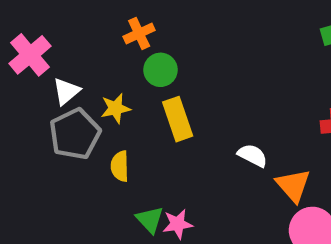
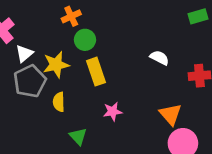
yellow star: (116, 108) -> (56, 65), size x1.4
white semicircle: (253, 155) -> (159, 58), moved
pink star: (178, 224) -> (113, 112), moved

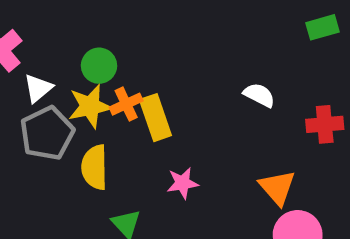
orange cross: (71, 16) -> (126, 104), moved
green circle: (85, 40) -> (99, 66), moved
yellow semicircle: (59, 102) -> (94, 167), size x1.4

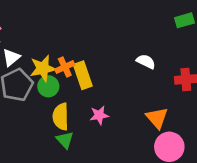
green circle: (99, 66) -> (48, 86), moved
yellow semicircle: (94, 167) -> (61, 117), moved

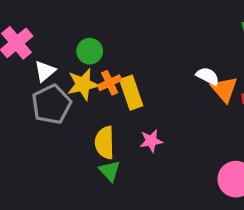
green circle: (48, 86) -> (90, 51), moved
orange triangle: (157, 118) -> (224, 89), moved

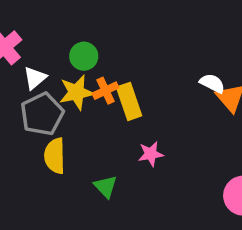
yellow semicircle: (105, 143) -> (55, 156), moved

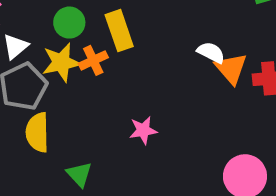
yellow rectangle: (129, 101) -> (119, 31), moved
green triangle: (105, 187) -> (79, 174), moved

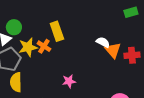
green circle: (69, 23) -> (14, 27), moved
orange cross: (93, 60) -> (44, 46), turned -32

